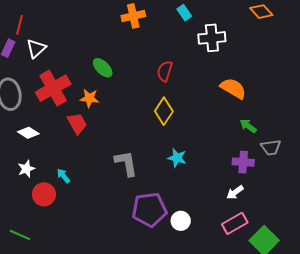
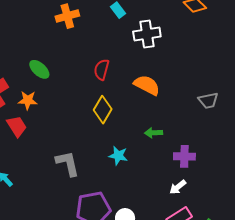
orange semicircle: (233, 88) -> (147, 85), moved
green arrow: (248, 126) -> (154, 133), moved, turned -36
gray trapezoid: (271, 147) -> (208, 100), moved

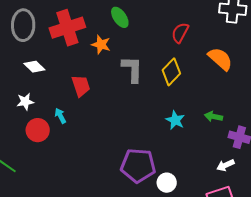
red trapezoid: (17, 126) -> (81, 86), moved
green arrow: (154, 133) -> (213, 117), moved
gray L-shape: (68, 163) -> (132, 69), moved

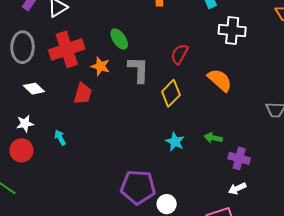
gray L-shape: (132, 69) -> (138, 70), moved
red trapezoid: (81, 86) -> (83, 94), moved, turned 35
red circle: (38, 130) -> (21, 150), moved
white arrow: (225, 165) -> (237, 188), moved

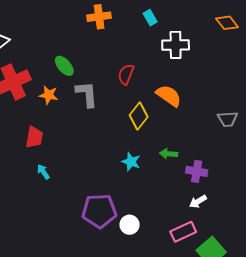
yellow diamond: (171, 93) -> (139, 116), moved
red trapezoid: (83, 94) -> (34, 137), moved
cyan arrow: (60, 138) -> (43, 172), moved

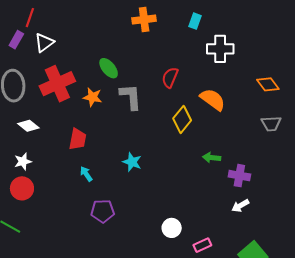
cyan rectangle: (150, 18) -> (195, 21), turned 49
orange diamond: (227, 23) -> (268, 84), moved
cyan star: (131, 162) -> (132, 162), moved
purple pentagon: (99, 211) -> (103, 211), moved, size x0.7
pink rectangle: (183, 232) -> (202, 245), moved, size x0.7

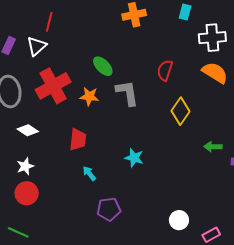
red line: (30, 18) -> (49, 22), moved
orange semicircle: (213, 100) -> (215, 73), moved

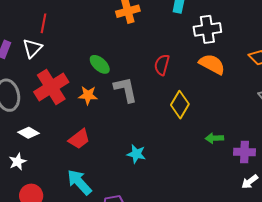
red trapezoid: (78, 140) -> (79, 139), turned 50
white star: (25, 166) -> (18, 162), moved
cyan arrow: (89, 173) -> (79, 182), moved, size x1.8

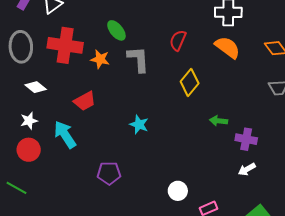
red cross: (51, 87) -> (65, 45), turned 32
white star: (18, 162) -> (29, 121), moved
cyan arrow: (79, 182) -> (65, 135), moved

